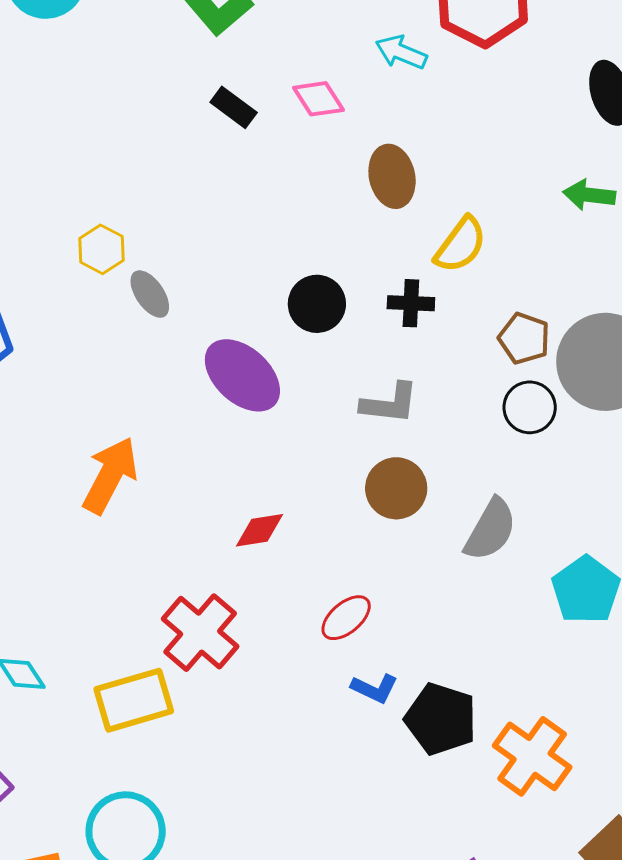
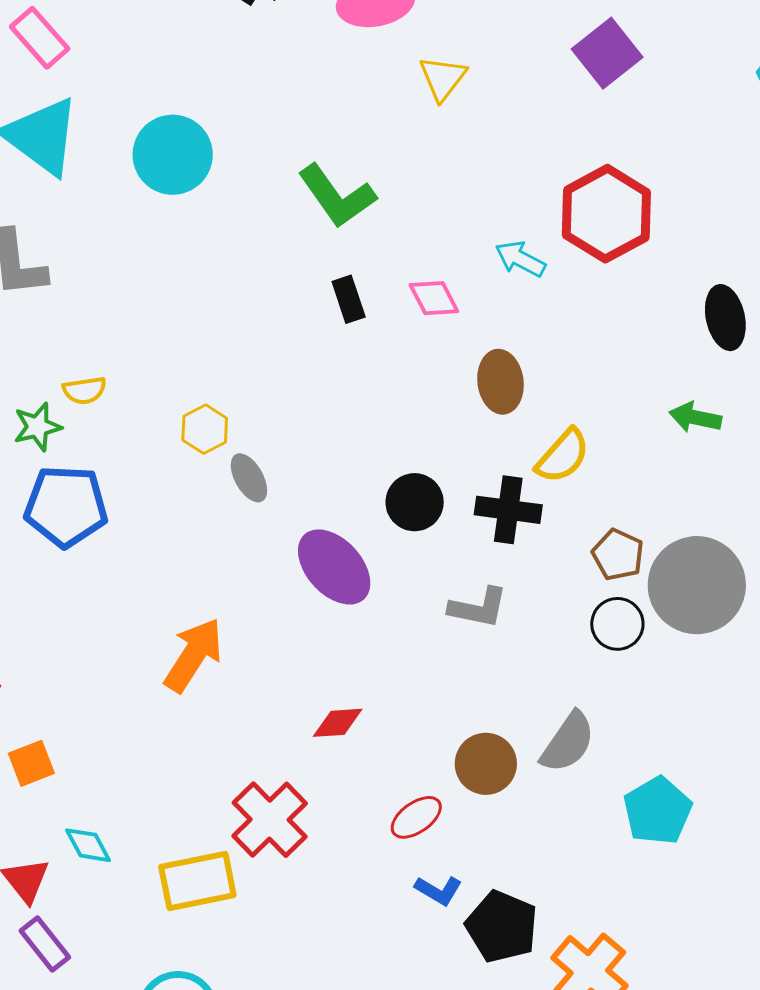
black rectangle: (234, 107) -> (349, 299), turned 30
black cross: (411, 303) -> (508, 510), size x1.4
brown circle: (396, 488) -> (486, 764), moved

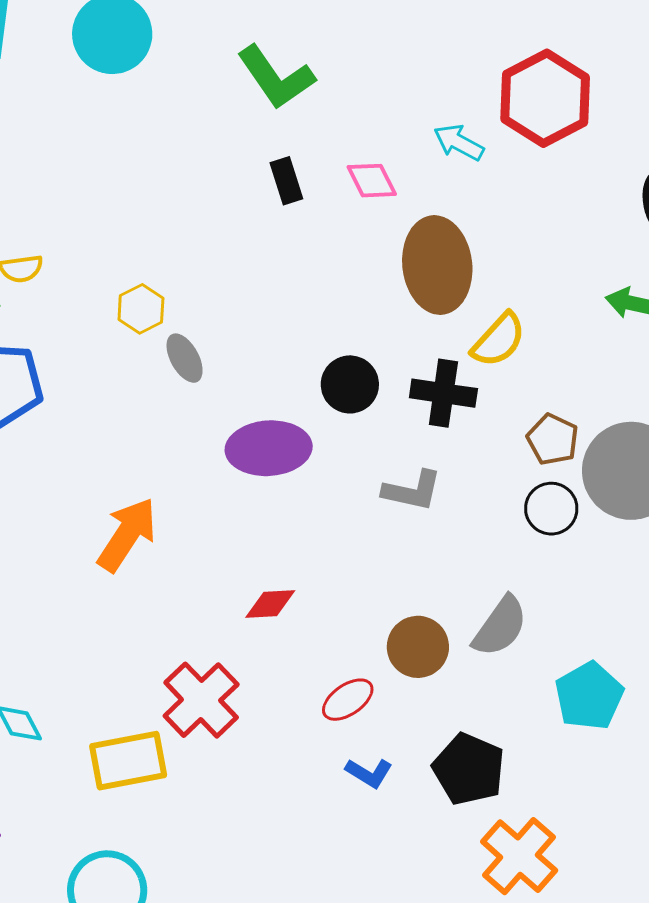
brown ellipse: (500, 382) -> (437, 265), size x1.5
purple ellipse: (334, 567) -> (269, 448), turned -52
black pentagon: (502, 927) -> (469, 769), moved

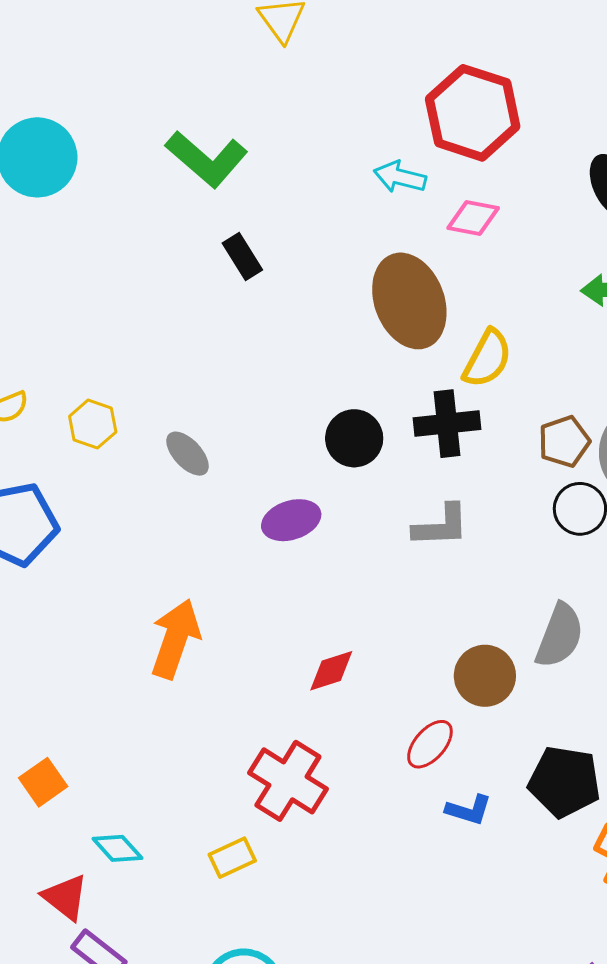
pink diamond: (372, 181) -> (473, 218), moved, turned -38
yellow hexagon: (141, 309) -> (93, 424), moved
brown pentagon: (553, 439) -> (564, 441), turned -30
purple ellipse: (269, 448) -> (291, 520), size x0.7
yellow rectangle: (128, 761) -> (232, 858), size x0.6

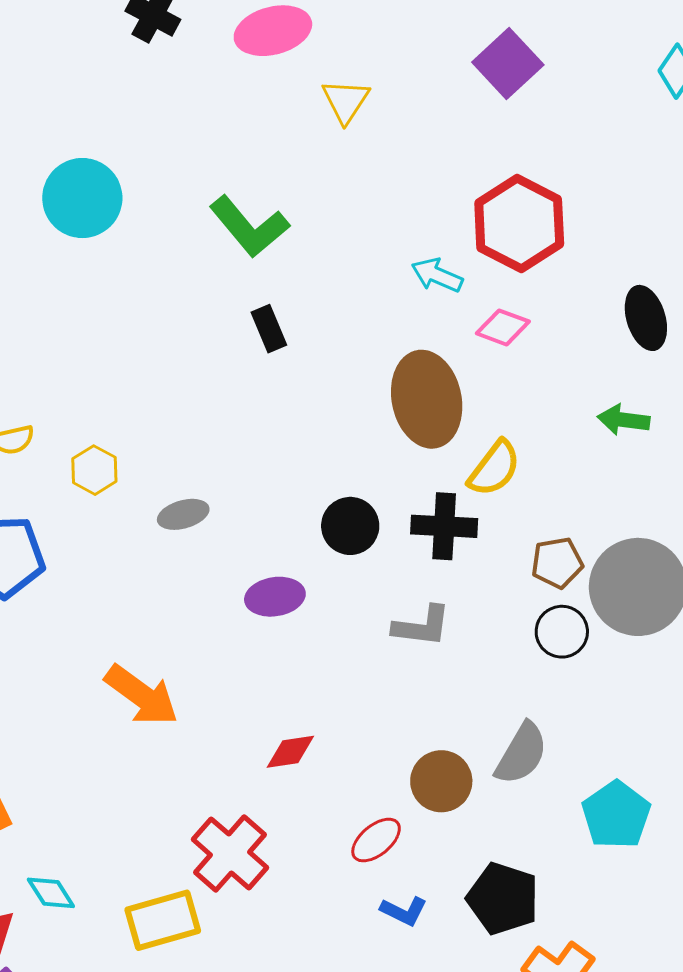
gray ellipse: (187, 454) -> (183, 514), turned -72
orange arrow: (175, 639) -> (142, 695), turned 98
yellow rectangle: (232, 858) -> (163, 920), size x1.6

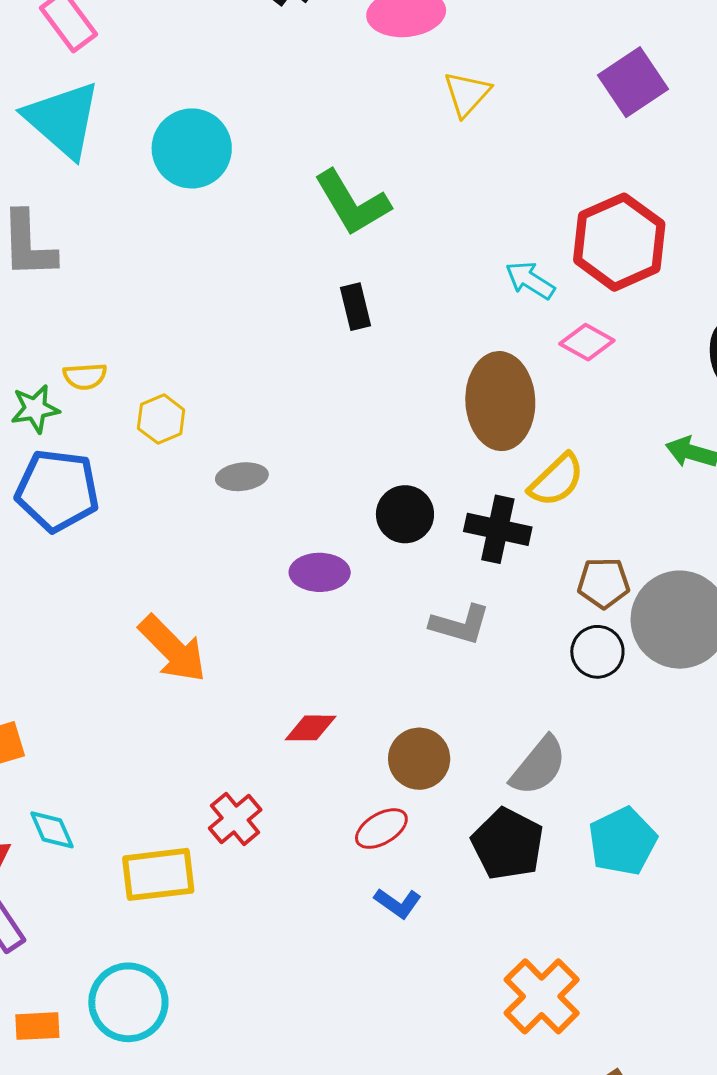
brown circle: (441, 781) -> (419, 759), moved
red cross: (230, 854) -> (235, 819), size x0.7
black pentagon: (503, 898) -> (508, 844), moved

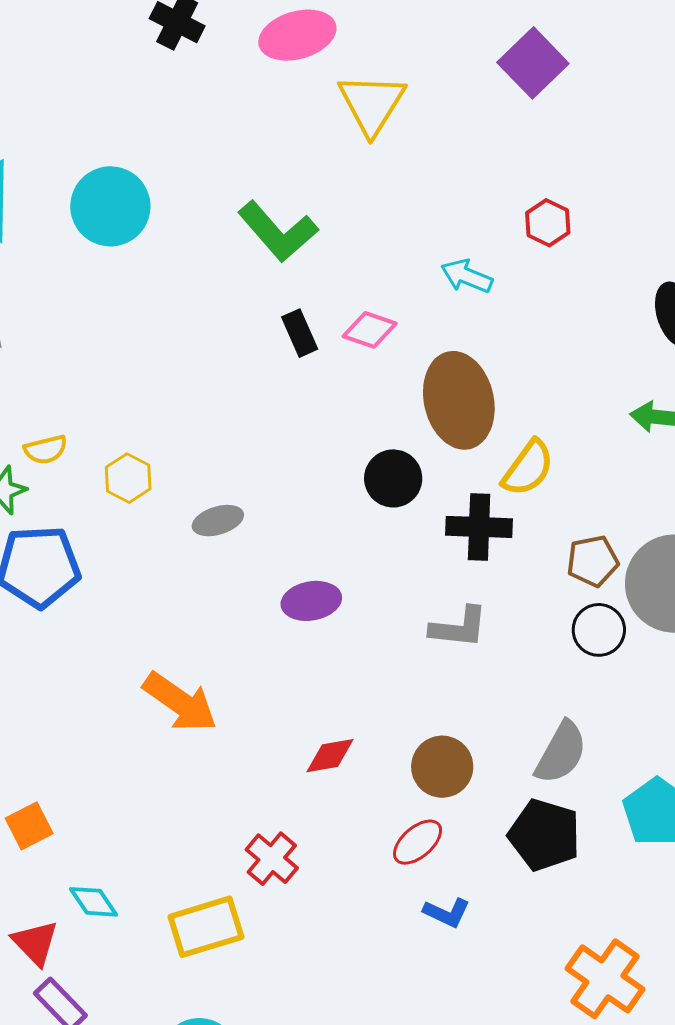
yellow triangle: (467, 94) -> (372, 104), size x1.4
red hexagon: (619, 242) -> (548, 223), size x0.5
pink diamond: (587, 342) -> (370, 330), moved
black circle: (405, 514) -> (393, 478), moved

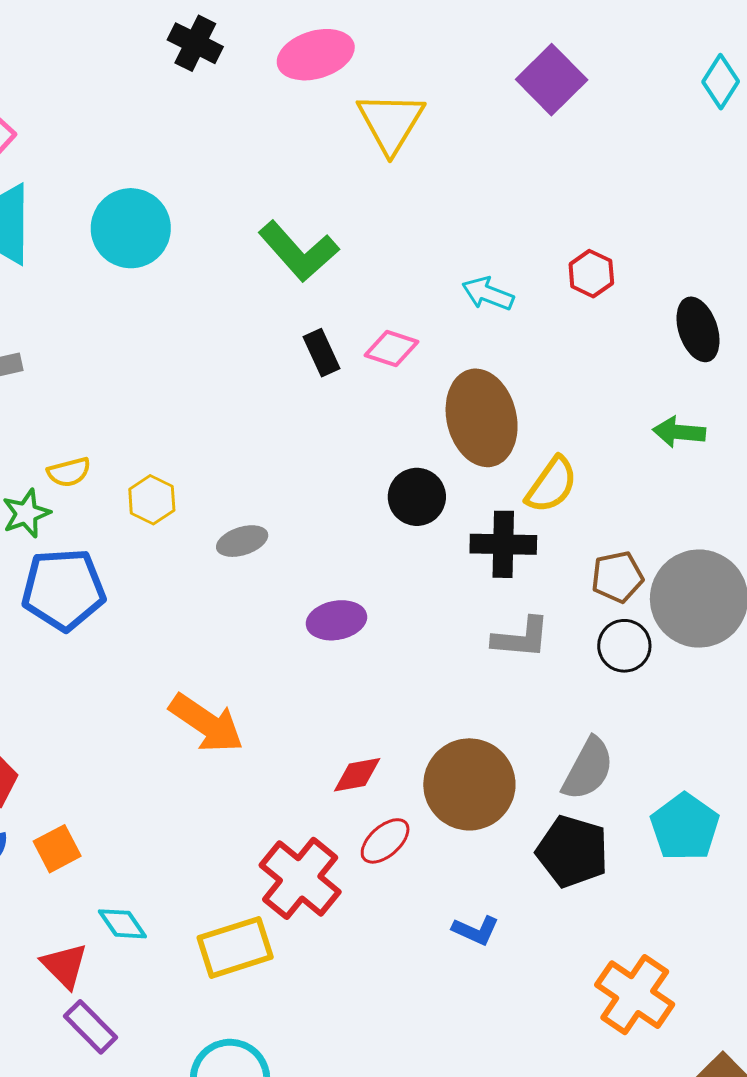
red hexagon: (548, 223) -> (591, 274), moved
gray L-shape: (459, 627) -> (521, 638), moved
brown circle: (442, 767) -> (469, 784), size x1.5
red ellipse: (418, 842) -> (385, 841), moved
red cross: (272, 859) -> (300, 878), size x1.5

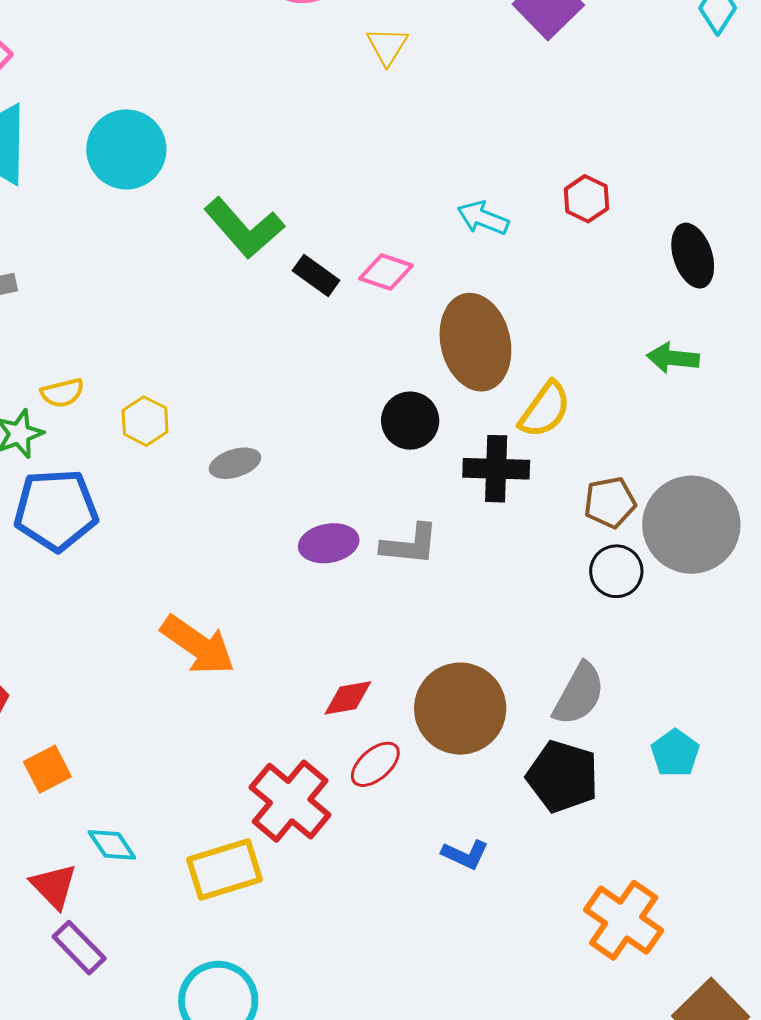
yellow triangle: (391, 122) -> (387, 46), size x0.6
green L-shape: (299, 251) -> (244, 228), moved
black rectangle: (322, 353) -> (316, 275), turned -30
gray L-shape: (521, 638) -> (410, 545), moved
cyan pentagon: (685, 827) -> (675, 753), size x0.7

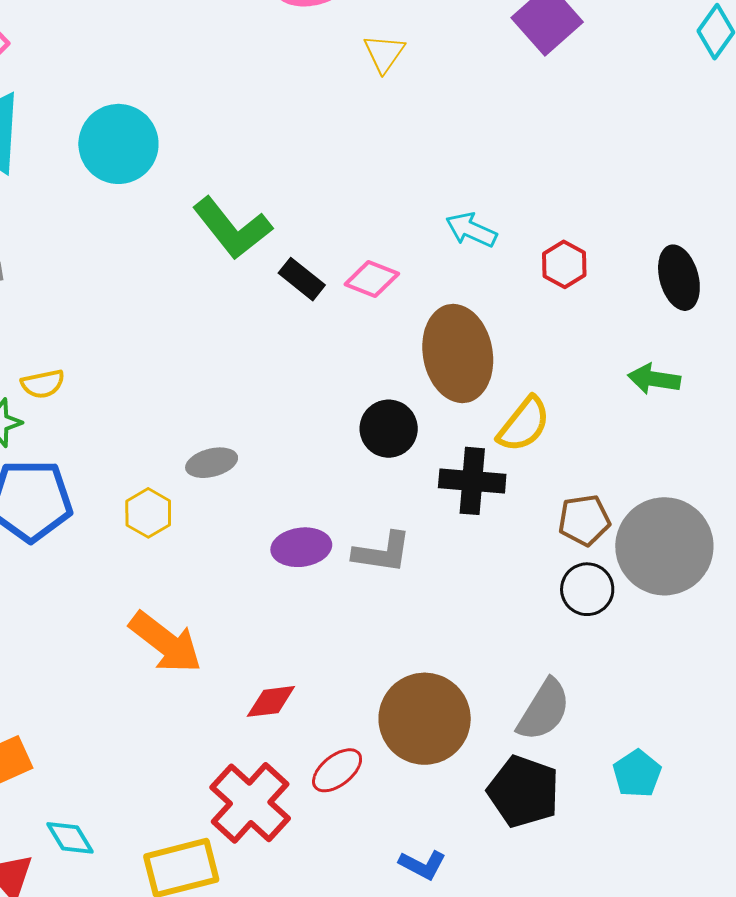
red hexagon: (587, 199) -> (564, 264), moved
yellow hexagon: (145, 421) -> (148, 513), moved
red diamond: (348, 698) -> (271, 701), moved

